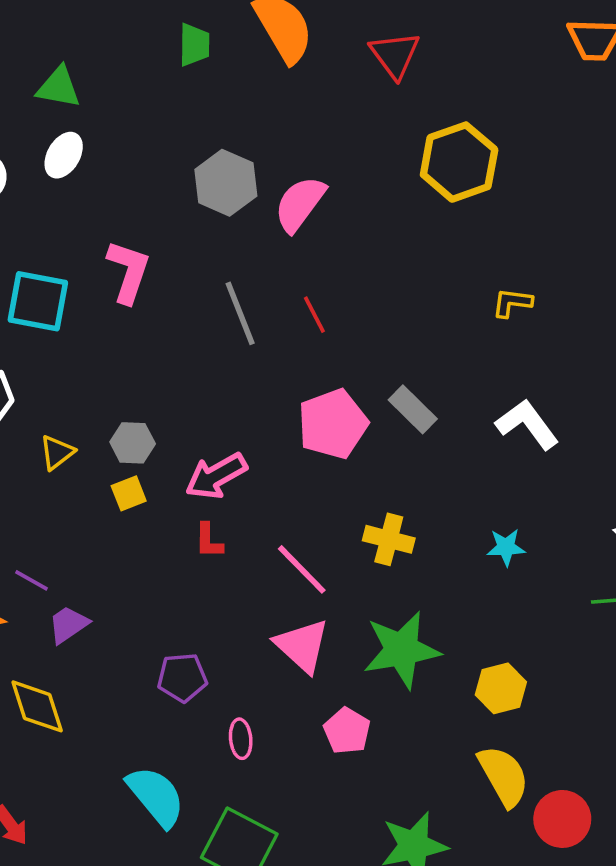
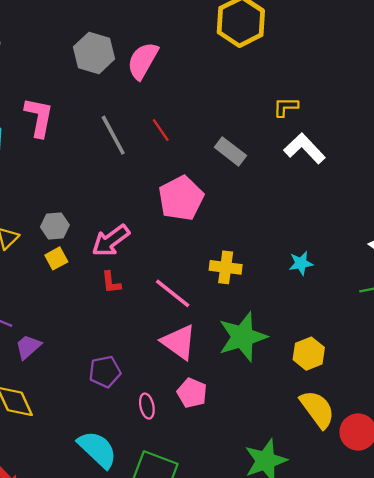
gray rectangle: (413, 409) -> (230, 151), moved
white L-shape: (527, 424) -> (305, 148), moved
pink pentagon: (347, 731) -> (192, 393), moved

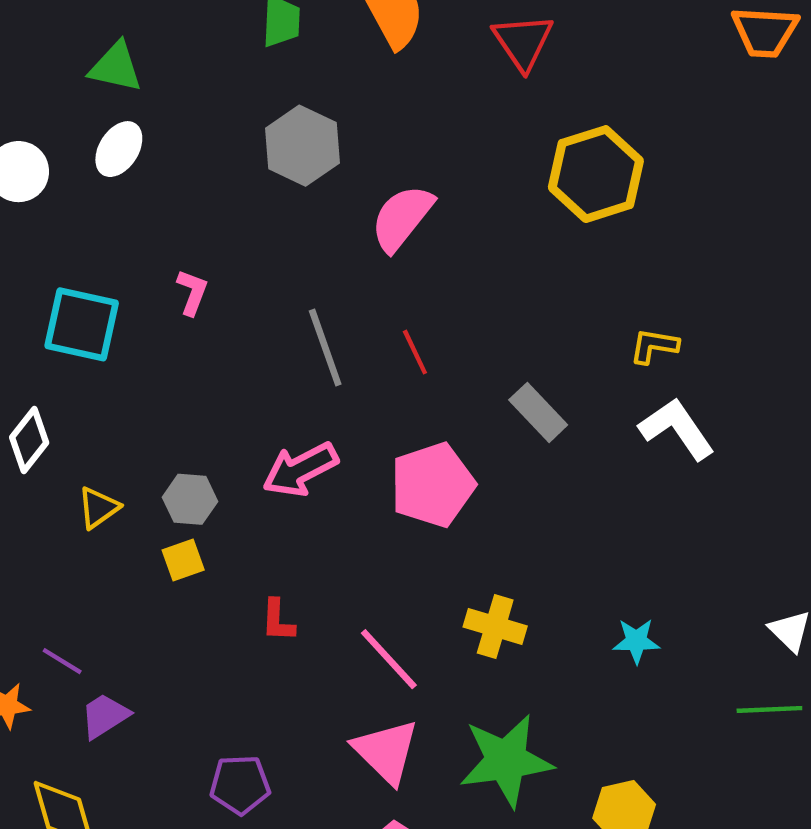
gray hexagon: (94, 53) -> (302, 146), moved
pink L-shape: (39, 117) -> (192, 292), size x0.6
pink arrow: (111, 241) -> (300, 469), moved

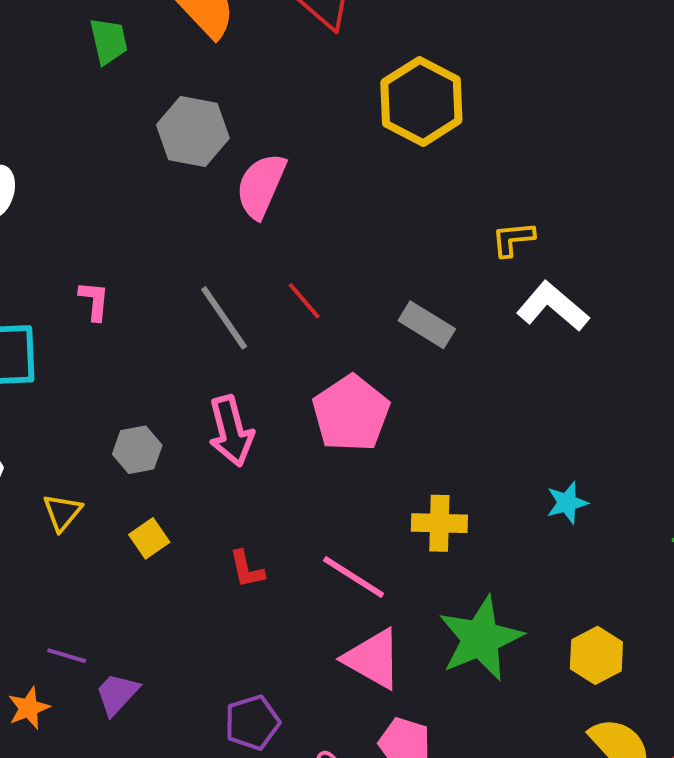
gray hexagon: (302, 146) -> (193, 131), moved
pink arrow: (300, 469) -> (231, 431), turned -62
gray hexagon: (190, 499) -> (137, 450), moved

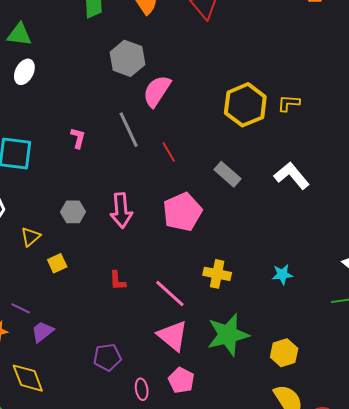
yellow hexagon: (421, 101) -> (245, 105), moved
yellow L-shape: (513, 239) -> (289, 103), moved
pink L-shape: (94, 301) -> (78, 138), moved
gray line: (224, 318) -> (129, 130), moved
yellow square: (149, 538) -> (57, 263), moved

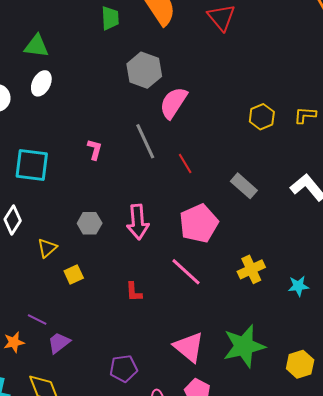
yellow hexagon: (245, 105) -> (262, 117), size x0.6
yellow cross: (217, 274) -> (251, 269), moved, turned -36
pink line: (170, 293) -> (186, 272), moved

